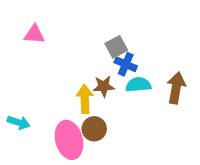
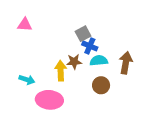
cyan arrow: (19, 123) -> (27, 80), moved
brown circle: (94, 129) -> (101, 85), moved
pink ellipse: (69, 140) -> (49, 100), turned -70

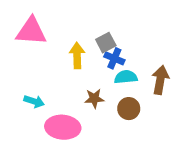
pink triangle: (25, 25) -> (31, 31), size x1.6
brown star: (74, 62) -> (94, 99), moved
yellow arrow: (61, 71) -> (77, 55), moved

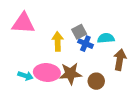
cyan semicircle: (126, 77) -> (106, 38), moved
brown star: (94, 99) -> (70, 74), size x1.5
pink ellipse: (63, 127) -> (47, 73), moved

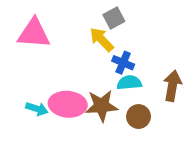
gray square: (79, 32) -> (114, 18), moved
cyan semicircle: (106, 38) -> (129, 83), moved
yellow arrow: (58, 41) -> (102, 40), moved, turned -42

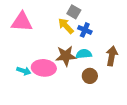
gray square: (114, 18) -> (74, 12), turned -32
blue cross: (123, 63) -> (85, 30), moved
brown star: (102, 106) -> (66, 56), moved

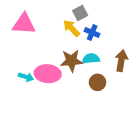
gray square: (74, 12) -> (80, 13), turned 32

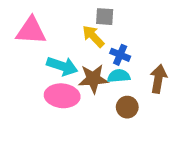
gray square: (80, 13) -> (105, 17), turned 32
blue cross: (92, 33) -> (120, 55), moved
cyan arrow: (26, 77) -> (62, 66), moved, size x1.5

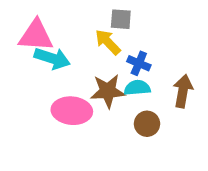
cyan arrow: (62, 66) -> (52, 58), moved

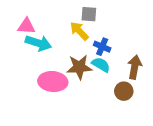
pink triangle: (36, 35) -> (26, 26), size x0.7
cyan semicircle: (137, 88) -> (101, 65), turned 36
brown circle: (147, 124) -> (124, 91), moved

